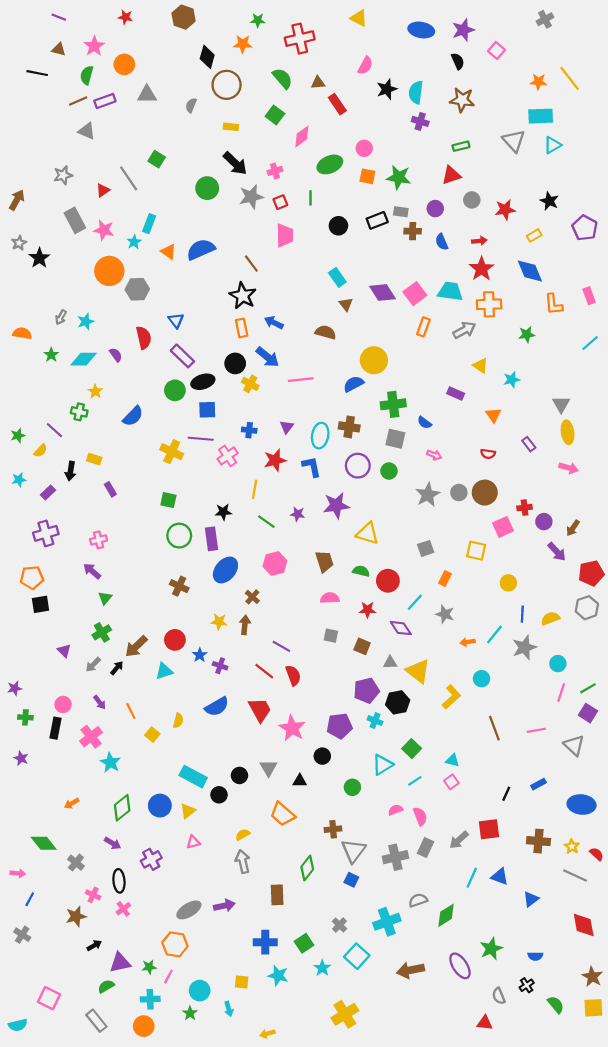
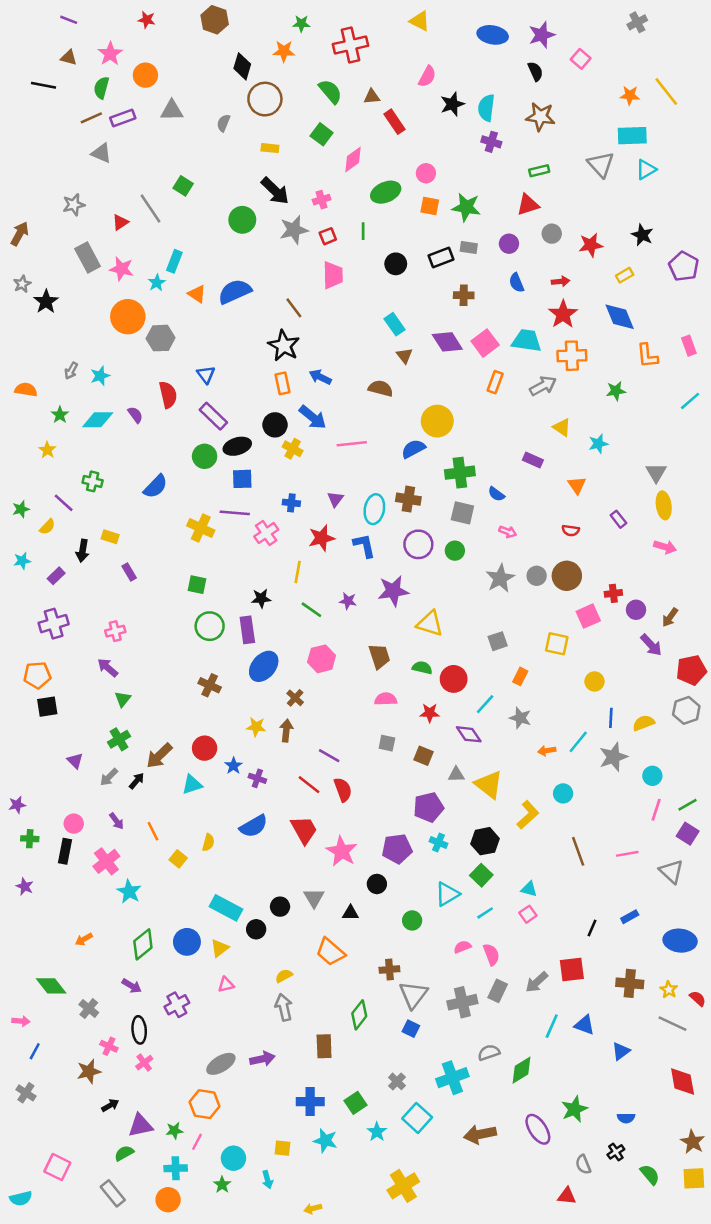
brown cross: (413, 231) -> (464, 295), moved
yellow star: (95, 391) -> (47, 450), moved
black hexagon: (398, 702) -> (485, 841), moved

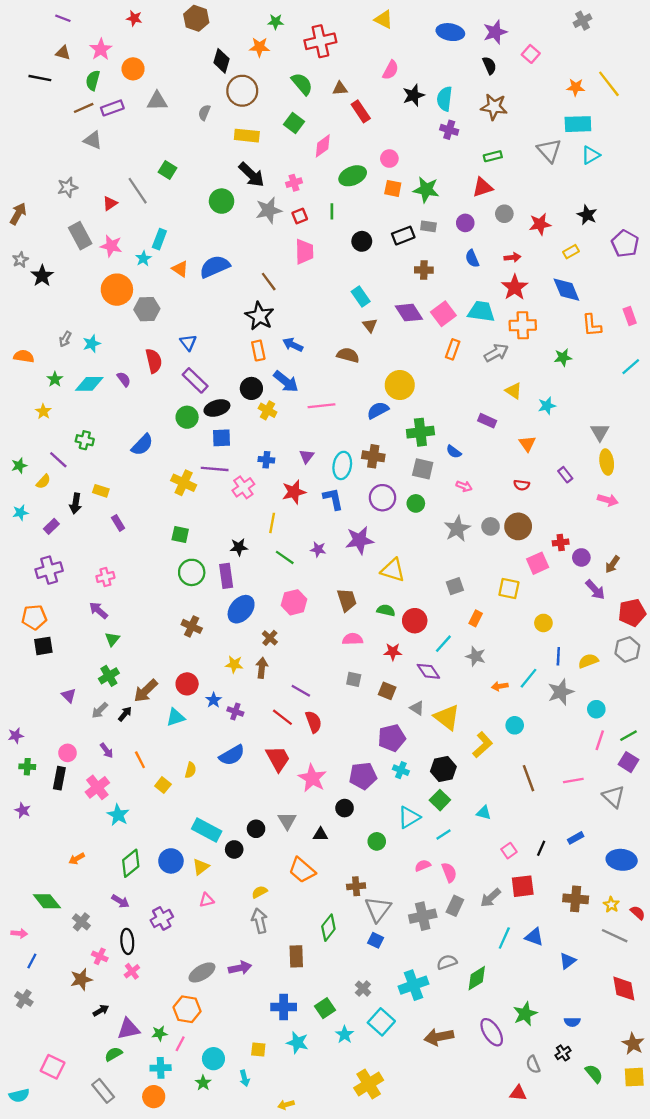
yellow rectangle: (270, 148) -> (247, 136), size x1.5
gray triangle: (456, 775) -> (417, 708), turned 35
pink square: (528, 914) -> (509, 851), moved

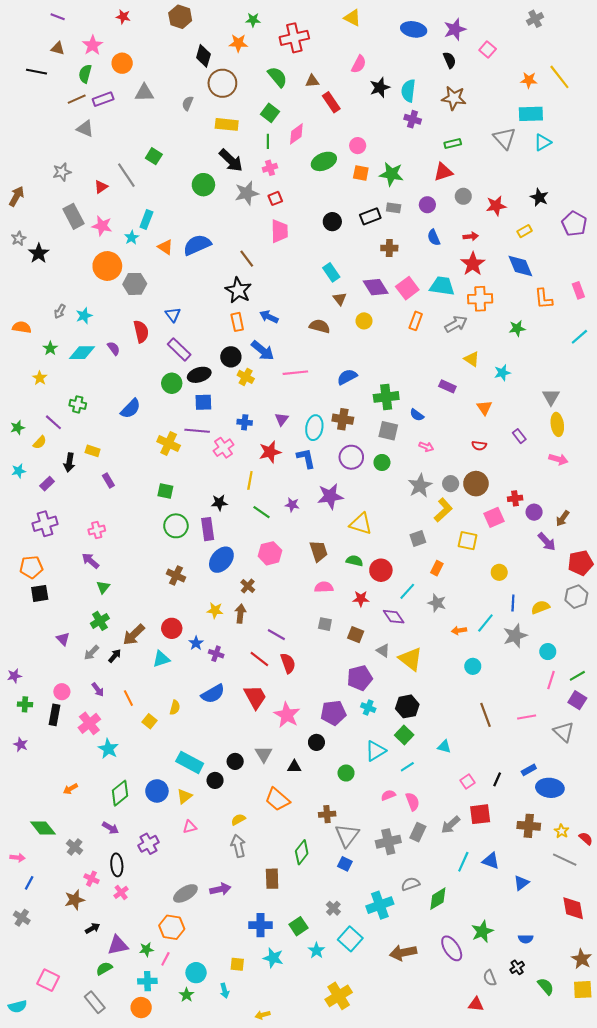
green line: (332, 211) -> (268, 141), moved
yellow circle: (400, 385) -> (364, 321), moved, size x0.6
yellow L-shape: (482, 745) -> (443, 510), moved
blue ellipse: (622, 860) -> (550, 788), moved

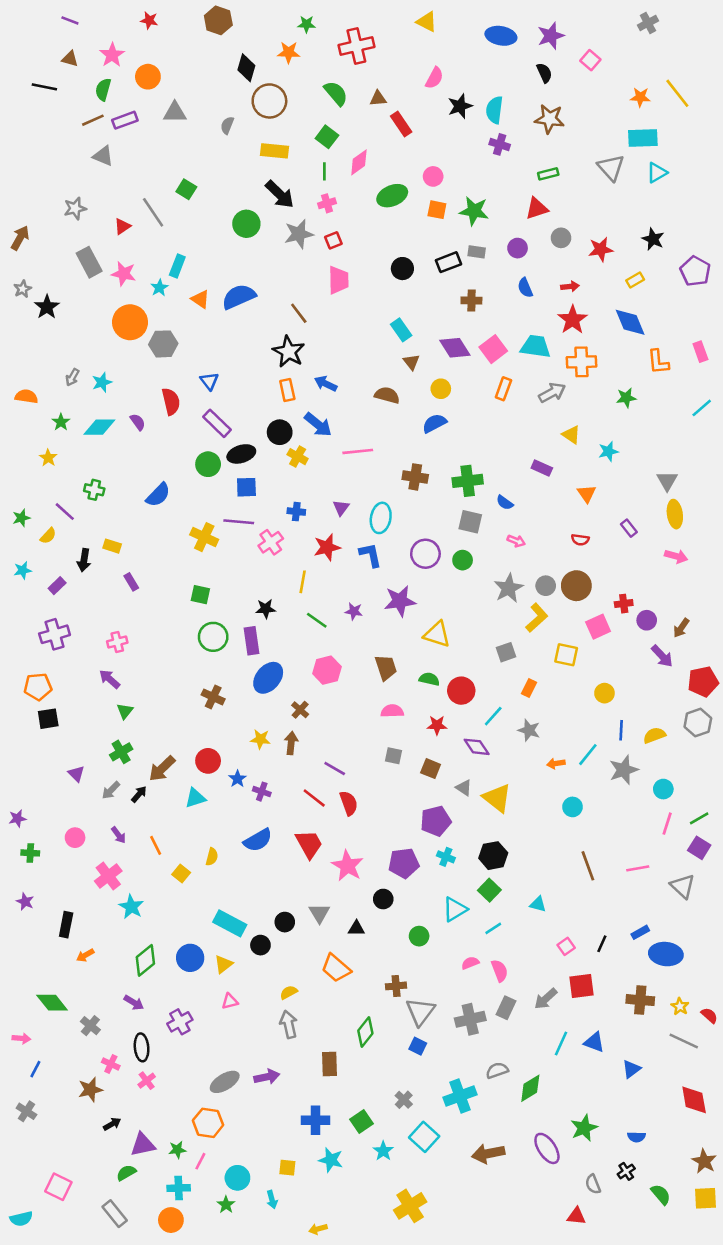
blue semicircle: (347, 377) -> (434, 423), moved
brown cross: (343, 419) -> (415, 477), moved
black rectangle: (54, 715) -> (66, 925), moved

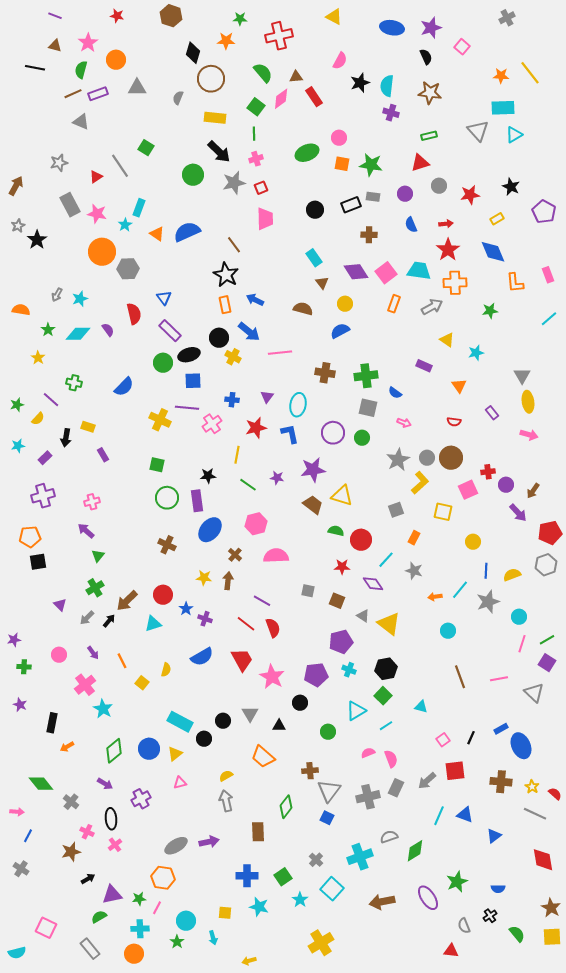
pink diamond: (359, 162) -> (281, 99), moved
brown trapezoid: (386, 668) -> (313, 505), moved, turned -35
pink semicircle: (392, 711) -> (276, 556), moved, size x1.4
blue ellipse: (666, 954) -> (521, 746), turned 60

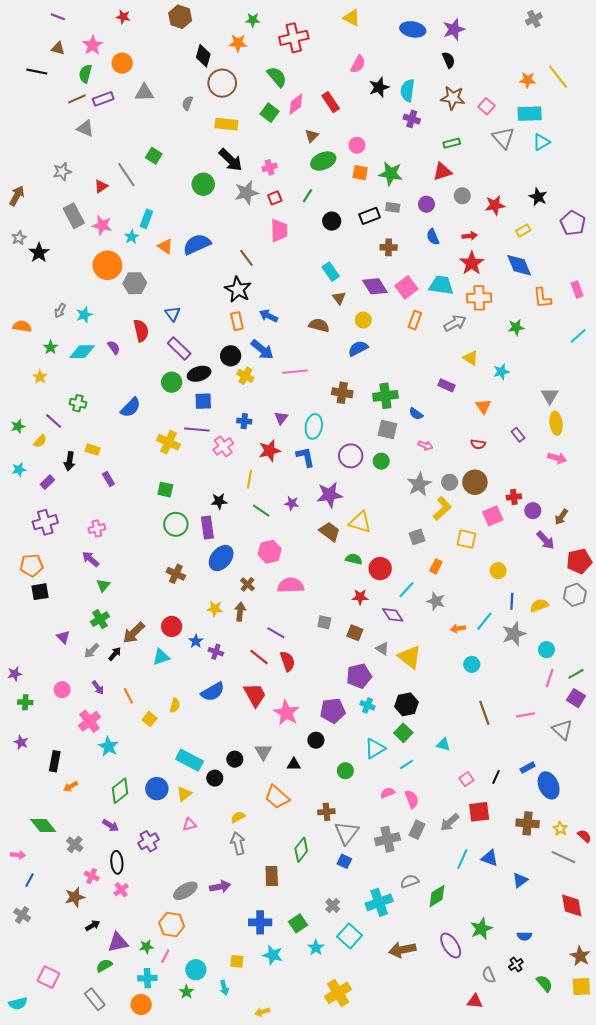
pink square: (462, 47) -> (486, 106), moved
brown triangle: (296, 77) -> (312, 136), moved, turned -40
green line: (254, 134) -> (307, 196), moved, turned 32

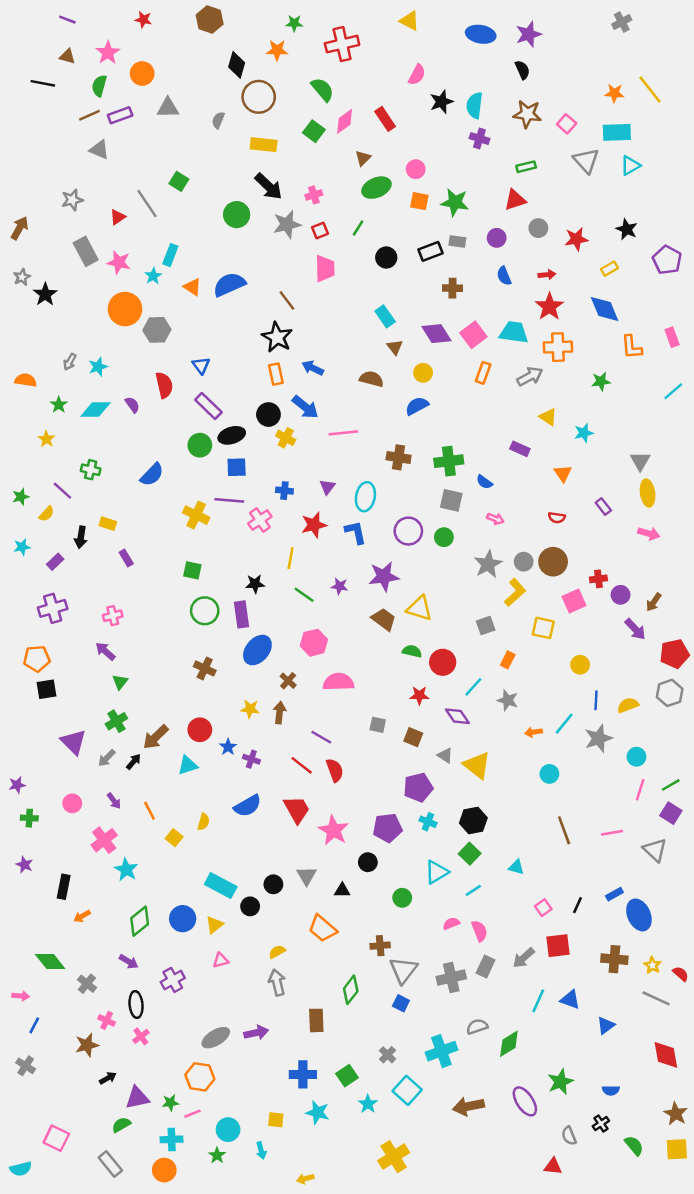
purple triangle: (63, 637) -> (73, 742), size x1.6
pink line: (165, 956) -> (192, 1114), turned 40

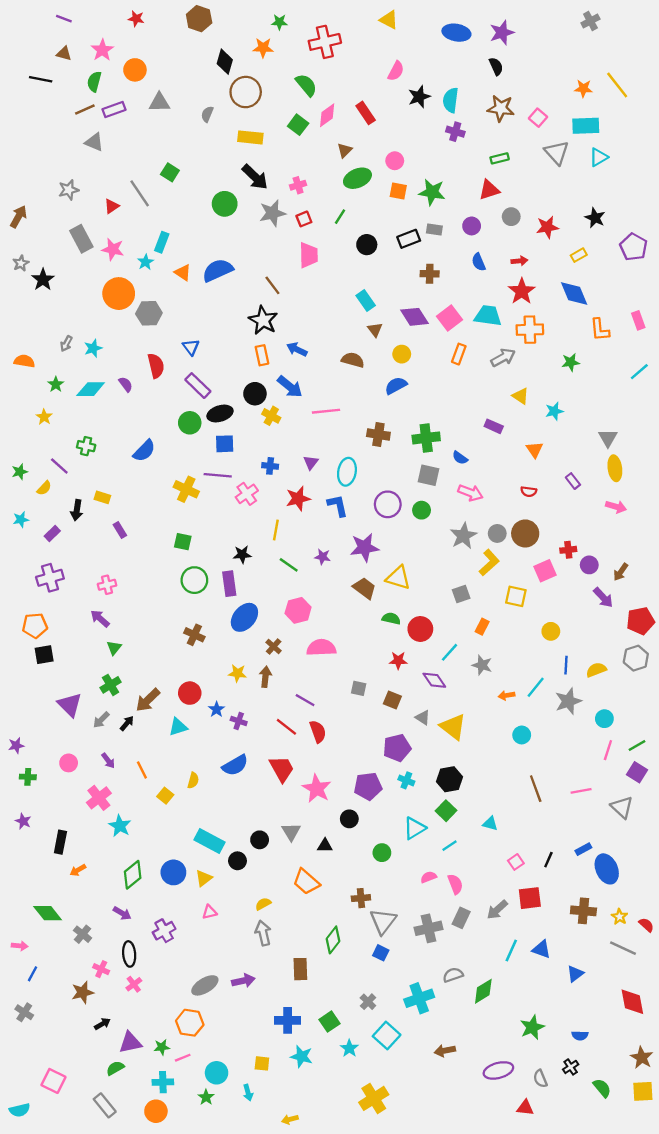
pink arrow: (495, 519) -> (470, 493), size x1.5
purple ellipse: (525, 1101) -> (498, 1070), moved, turned -72
brown arrow: (468, 1106) -> (445, 1051), size x0.7

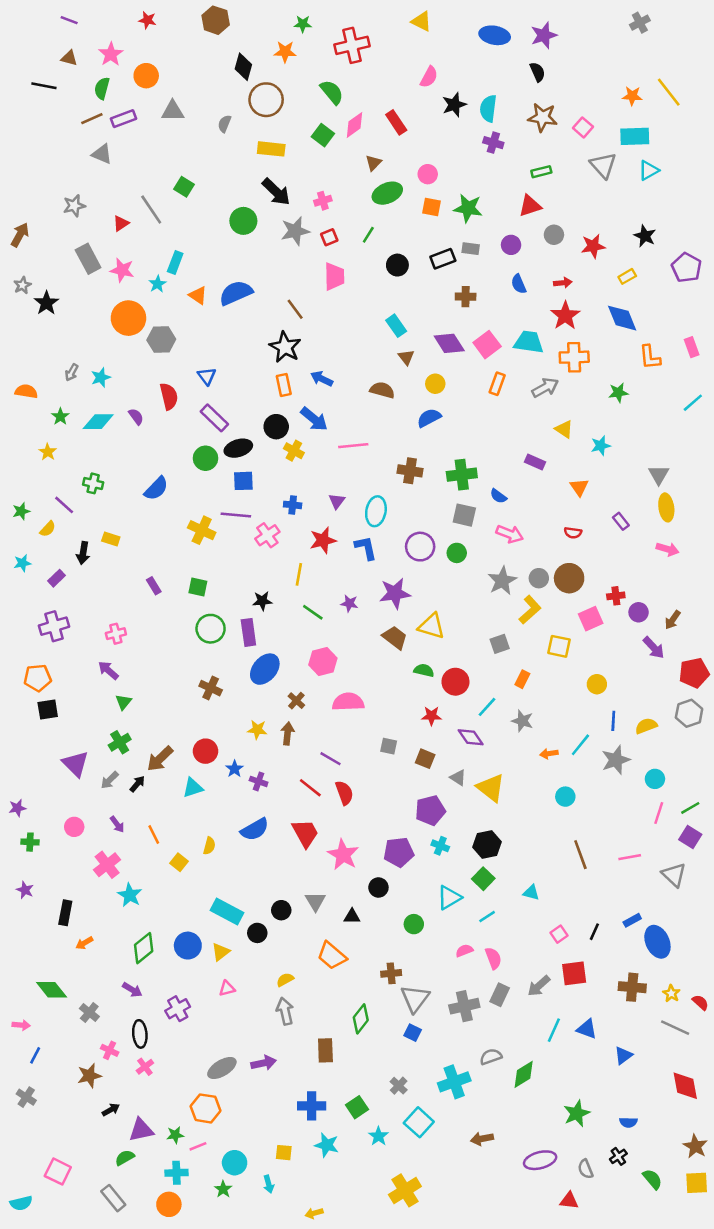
purple rectangle: (120, 530) -> (154, 586), moved

